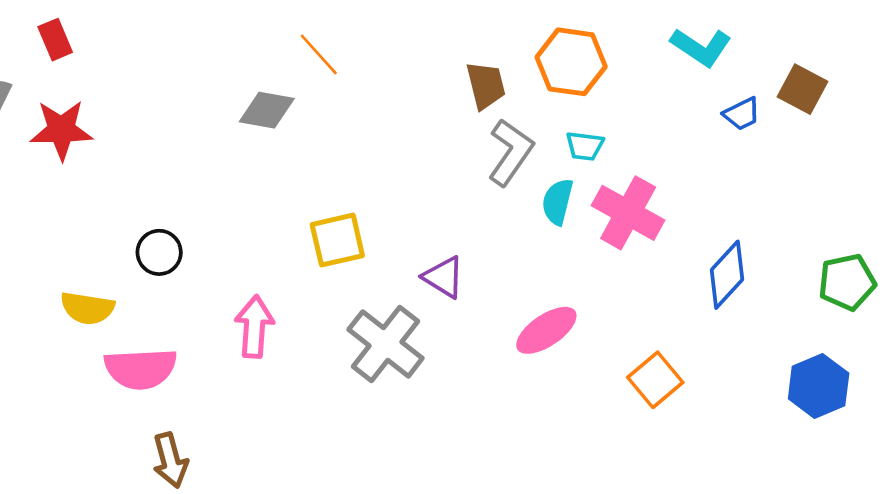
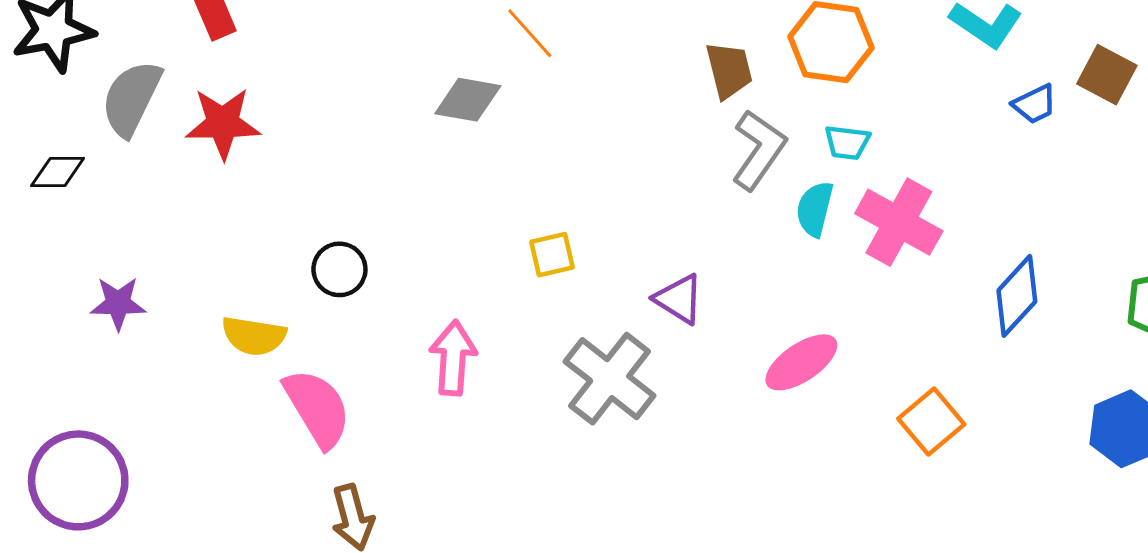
yellow square: (337, 240) -> (552, 255), size x0.7
pink semicircle: (141, 369) -> (317, 408), turned -118

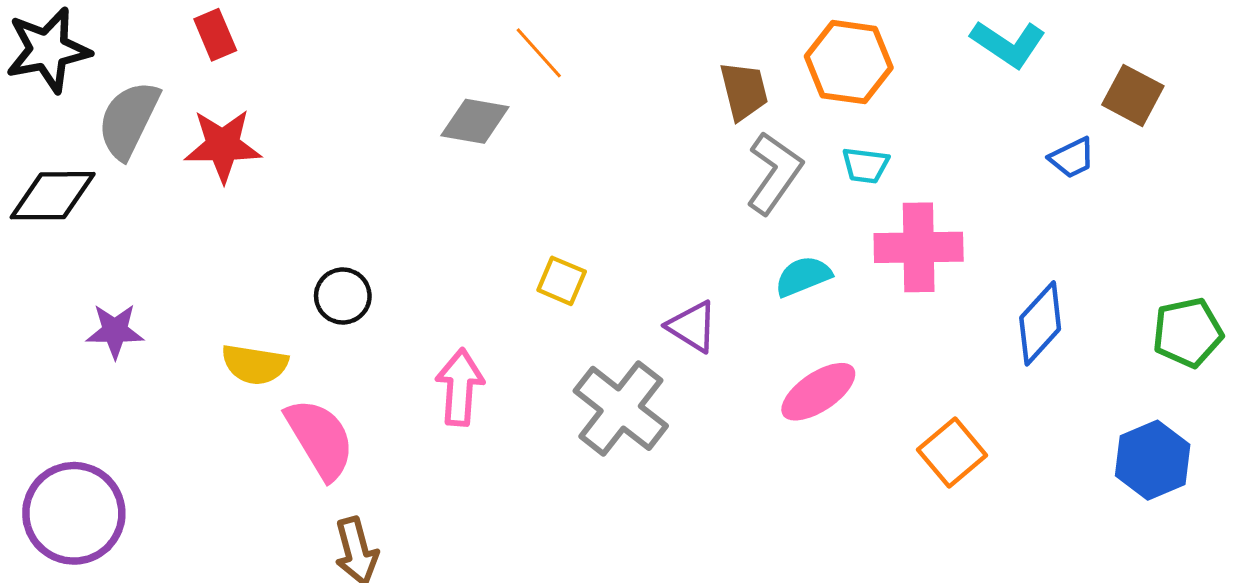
blue trapezoid: (1035, 104) -> (1072, 158), moved
black diamond: (58, 172) -> (53, 196), size x1.5
cyan semicircle: (815, 209) -> (803, 276), moved, turned 54
pink cross: (899, 222) -> (919, 247), turned -30
yellow square: (552, 255) -> (562, 281), turned 36

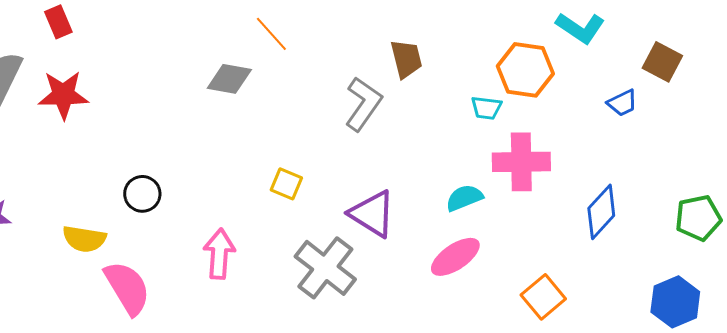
orange hexagon: (849, 62) -> (525, 70), moved
gray L-shape: (774, 173) -> (363, 104), moved
cyan semicircle: (803, 276) -> (464, 198), moved
purple triangle: (692, 326) -> (372, 214), size x1.4

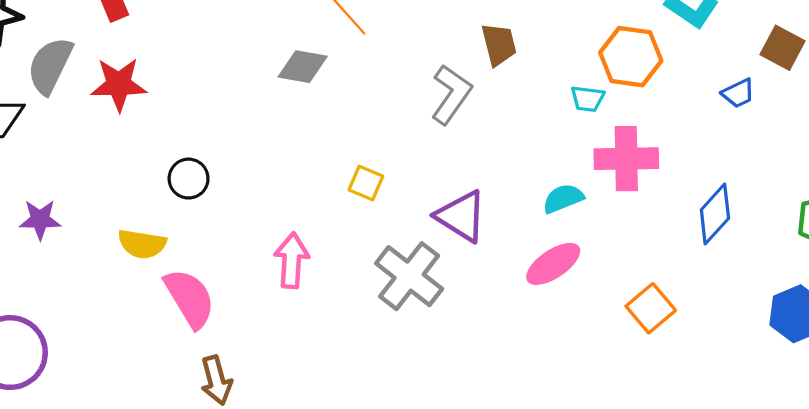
black circle: (142, 194) -> (189, 179), moved

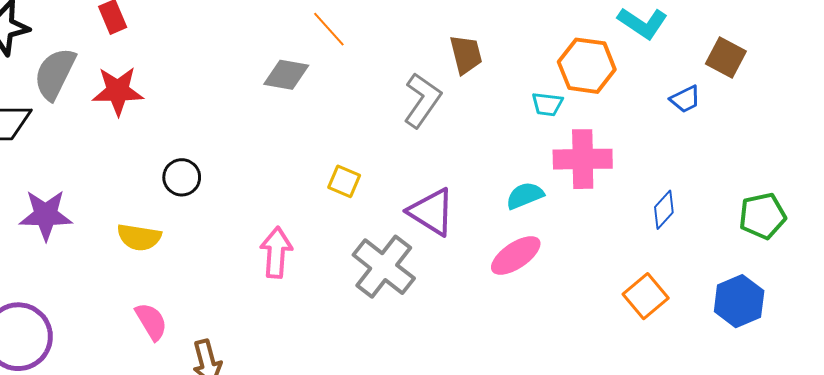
blue diamond: (715, 214) -> (664, 210), size x0.7
purple star: (40, 220) -> (46, 215), size x1.4
pink semicircle: (190, 298) -> (151, 321), moved, size x0.7
orange square: (651, 308) -> (646, 296), moved

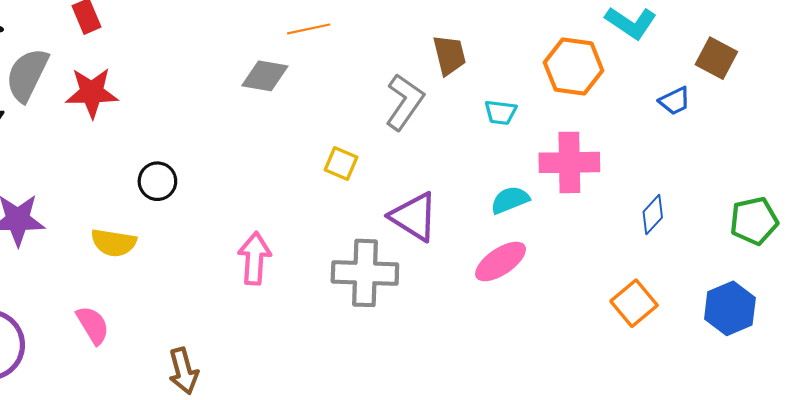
orange line: (329, 29) -> (309, 29), turned -60
cyan trapezoid: (547, 104) -> (501, 112), moved
yellow square: (344, 181) -> (341, 163), moved
gray cross: (384, 267) -> (365, 273), turned -36
pink semicircle: (151, 321) -> (93, 325), moved

